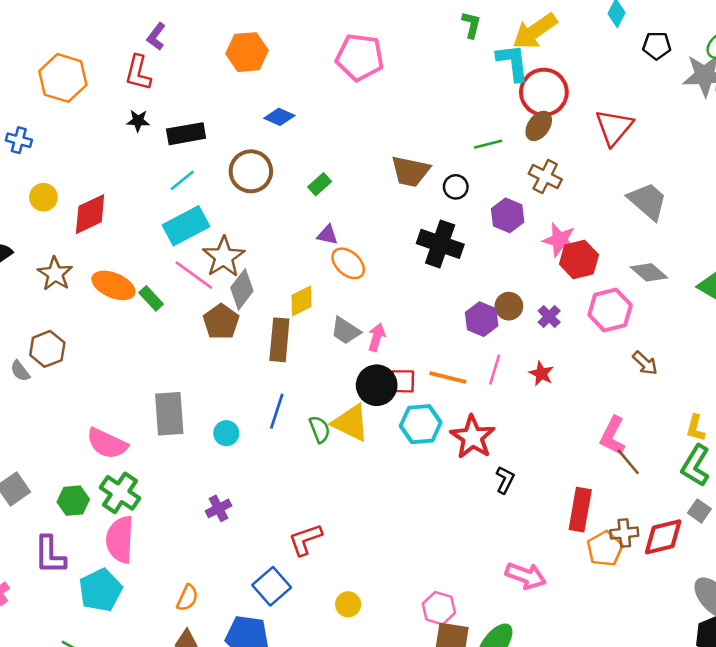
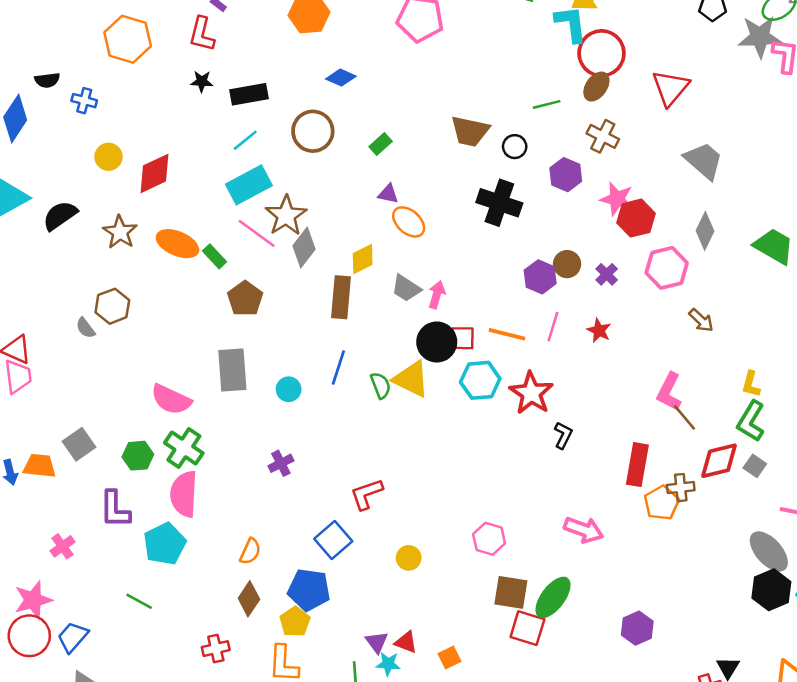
gray diamond: (649, 272) -> (705, 231), turned 75
brown pentagon: (221, 322) -> (245, 299), moved
red diamond: (663, 537) -> (719, 461), moved
pink hexagon: (439, 608) -> (489, 539), moved

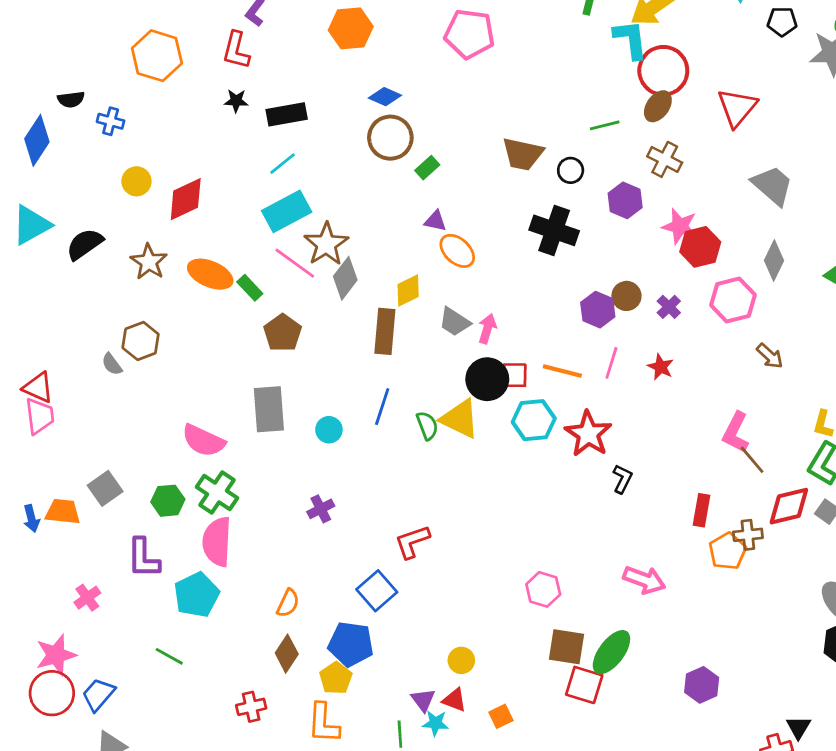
brown circle: (313, 131) -> (390, 138), moved
red rectangle: (637, 465) -> (702, 510), size x0.7
yellow circle: (409, 558) -> (461, 660), moved

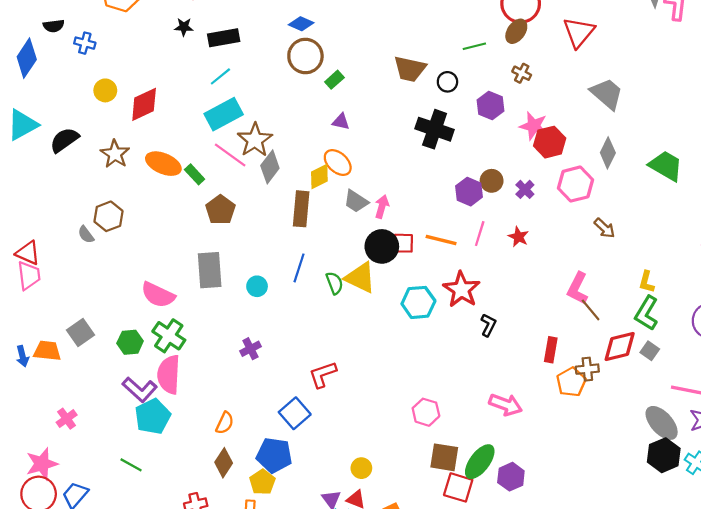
brown cross: (665, 159) -> (522, 73), size x0.7
orange ellipse: (457, 251) -> (338, 163), moved
cyan hexagon: (534, 420) -> (418, 302), moved
purple L-shape: (143, 558) -> (140, 390), moved, turned -48
purple hexagon: (702, 685) -> (511, 477), moved

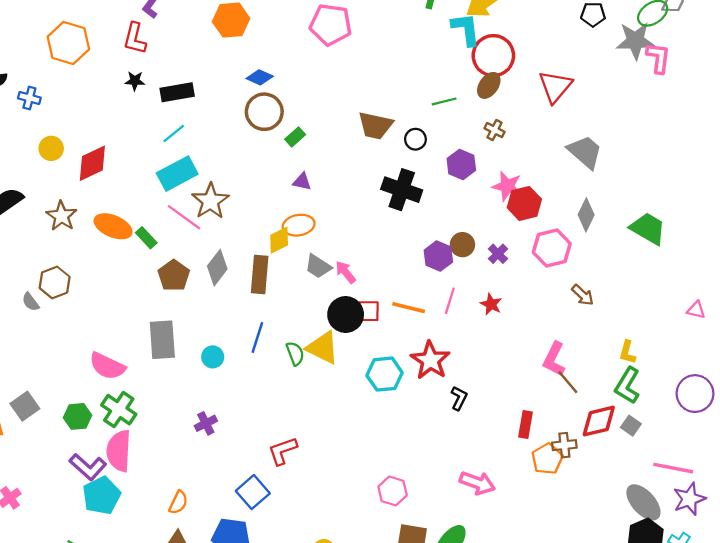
orange ellipse: (338, 163) -> (299, 225), turned -52
gray diamond: (270, 167) -> (217, 268), moved
pink arrow: (382, 207) -> (346, 272), turned -55

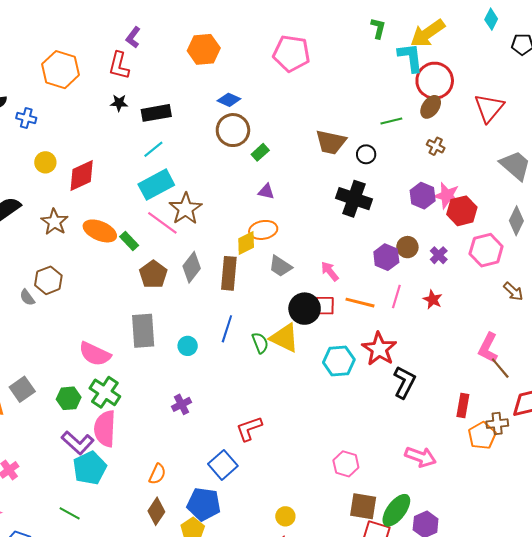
purple hexagon: (461, 164) -> (423, 196), moved
pink arrow: (346, 272) -> (330, 271), moved
black L-shape: (459, 398) -> (404, 382), size x1.5

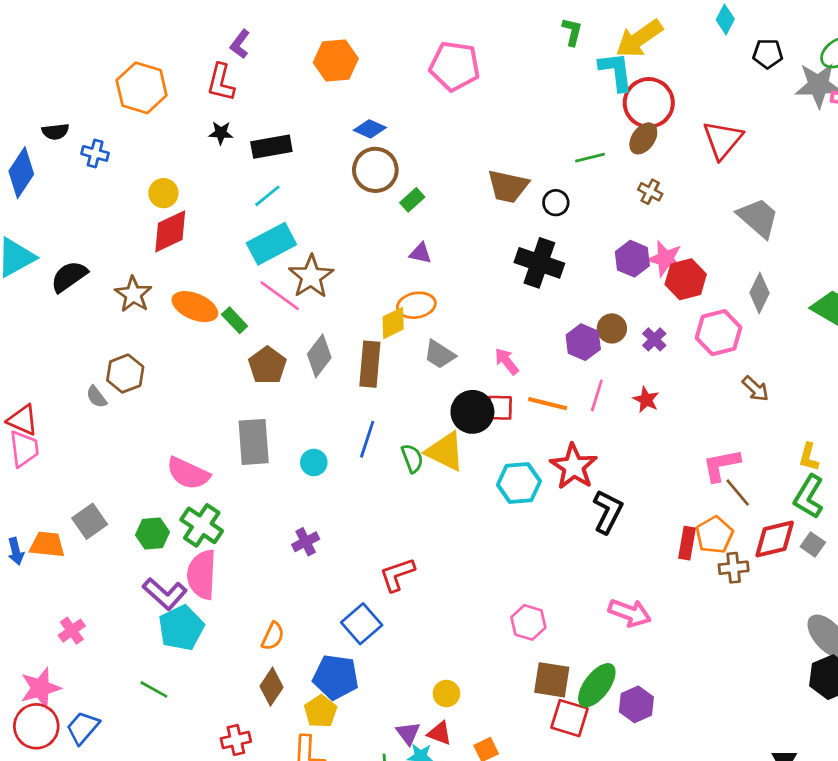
yellow circle: (45, 162) -> (163, 193), moved
pink L-shape: (488, 348) -> (721, 465), turned 52
orange pentagon: (482, 436) -> (714, 535), moved

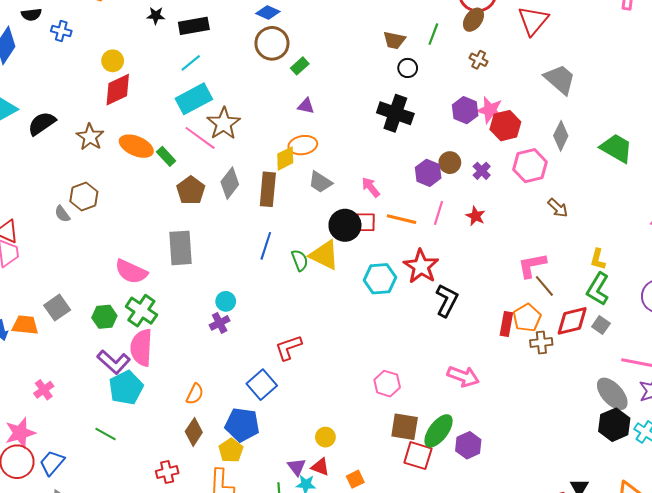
green line: (590, 158) -> (433, 34), turned -55
brown trapezoid: (508, 186) -> (394, 40), moved, size x0.7
cyan circle: (314, 462) -> (226, 301), moved

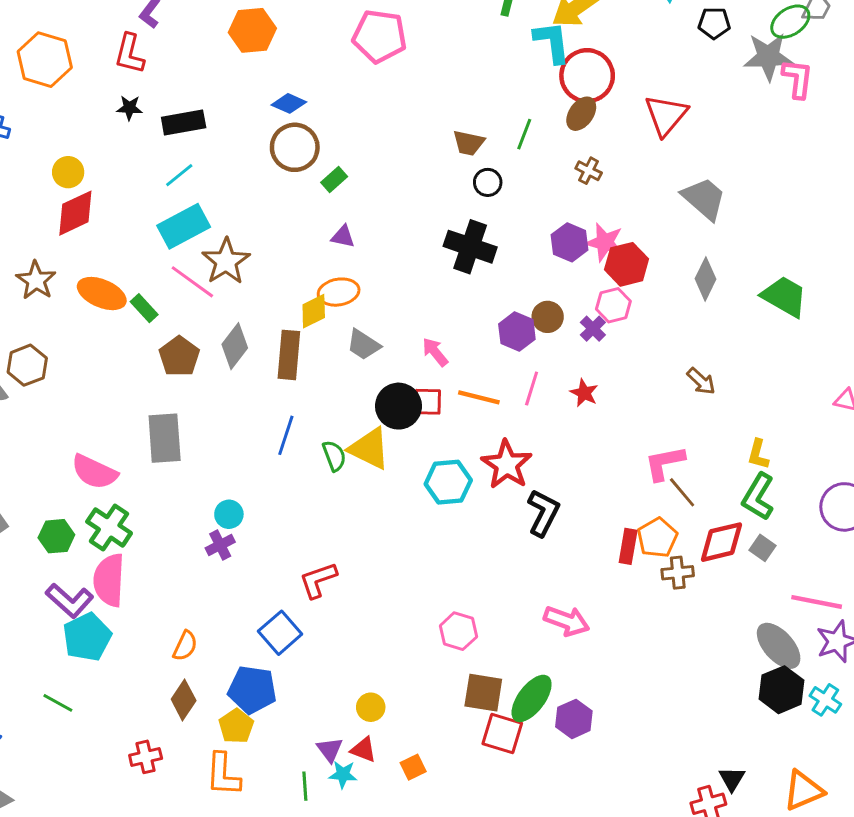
pink hexagon: (530, 166) -> (613, 305), moved, size x0.7

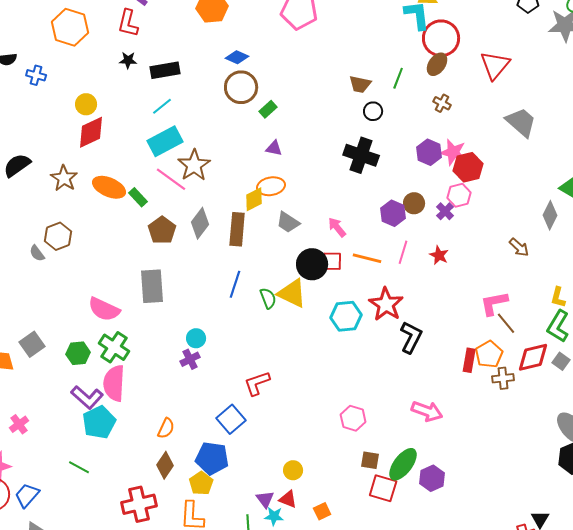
gray diamond: (705, 279) -> (550, 215), moved
brown square: (483, 693) -> (370, 460), size x0.7
red cross: (146, 757) -> (139, 504), size x1.6

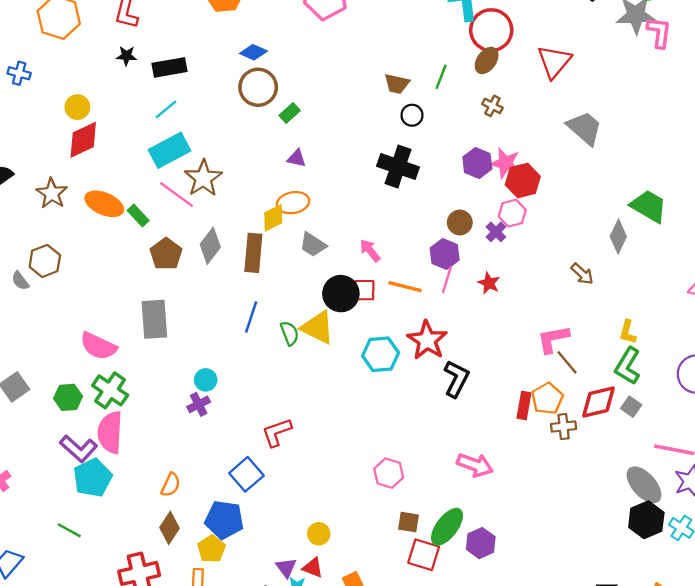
purple hexagon: (393, 213) -> (445, 254), moved

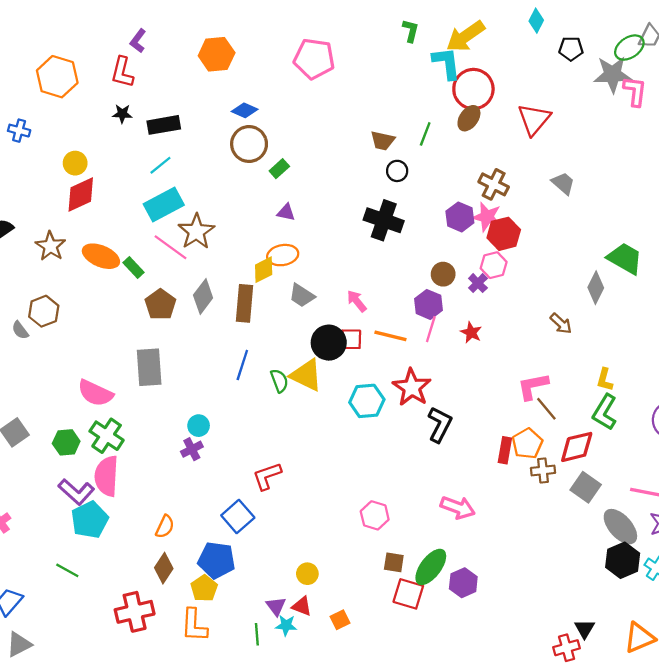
brown cross: (492, 106) -> (494, 184), moved, size x1.5
gray trapezoid: (585, 128) -> (563, 183), size x0.7
gray square: (631, 407) -> (586, 487), moved, size x1.5

